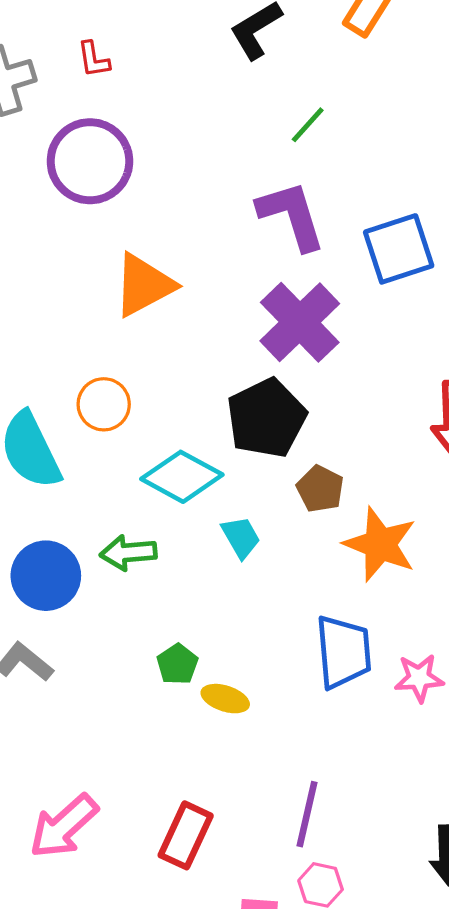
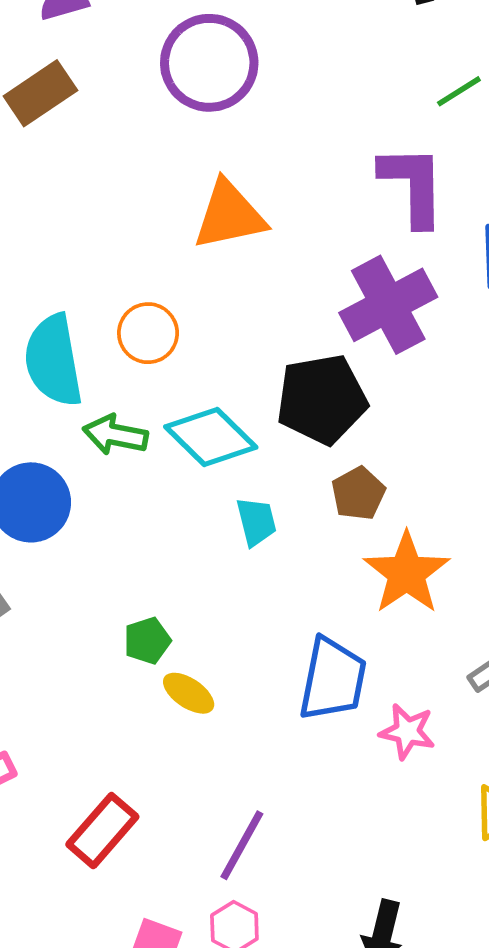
green arrow: (128, 553) -> (115, 435), moved

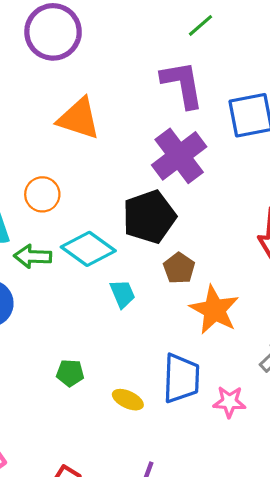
orange triangle: (229, 215) -> (79, 118), turned 39
green pentagon: (147, 641) -> (70, 373), turned 30
yellow ellipse: (189, 693) -> (128, 400), moved

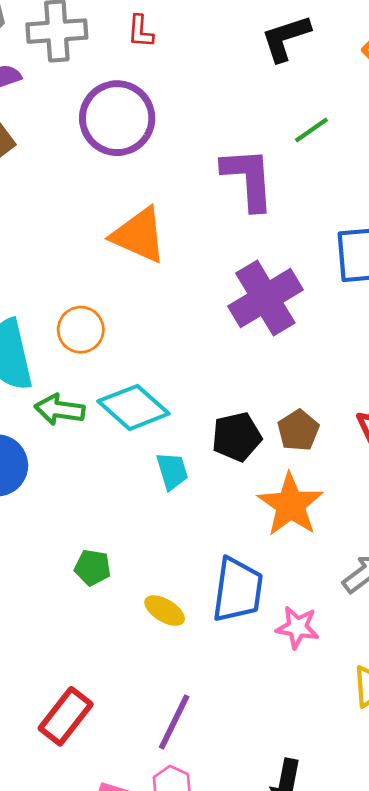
purple L-shape: (182, 84) -> (248, 179), moved
black pentagon: (149, 217) -> (237, 437), moved, size x0.7
brown pentagon: (179, 268) -> (298, 430), moved

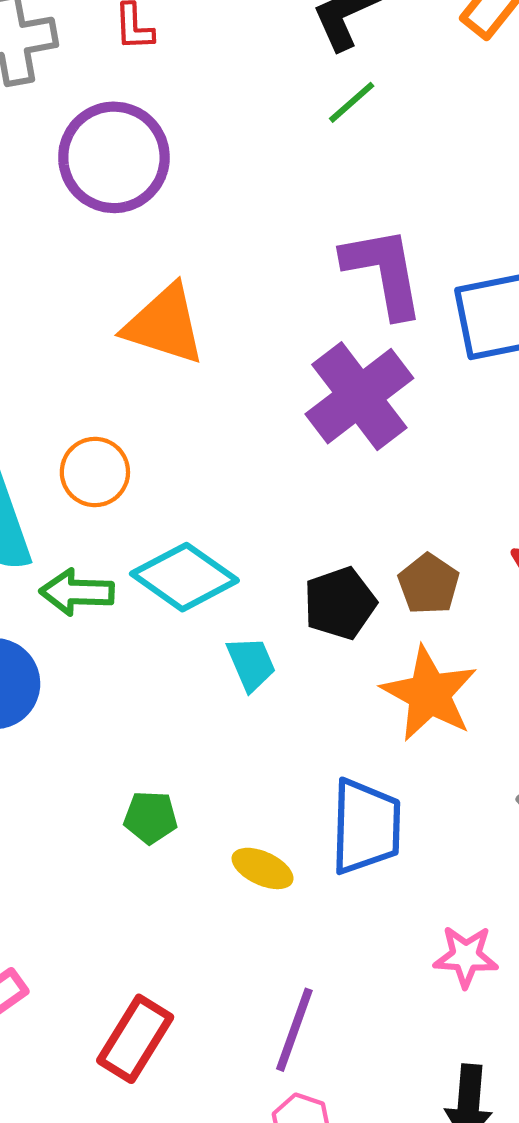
green line: (311, 130) -> (352, 102), moved
purple L-shape: (248, 179) -> (384, 272), moved
pink star: (297, 627) -> (466, 956), moved

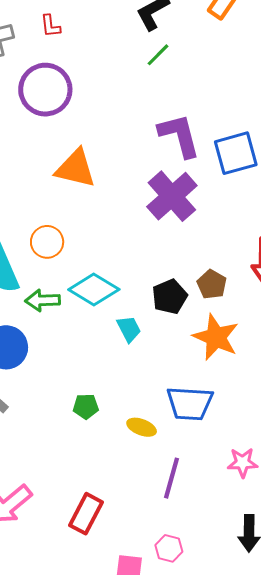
blue trapezoid: (366, 827) -> (190, 403), turned 96
purple line: (294, 1030) -> (172, 478), moved

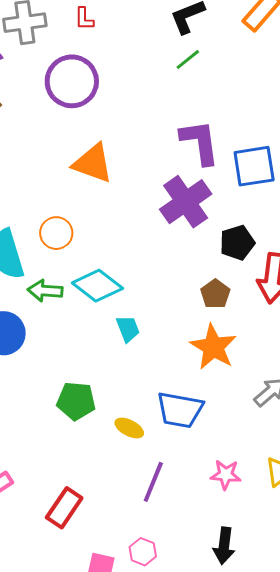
black pentagon: (170, 297) -> (237, 243), moved
green pentagon: (86, 406) -> (76, 401), size x1.5

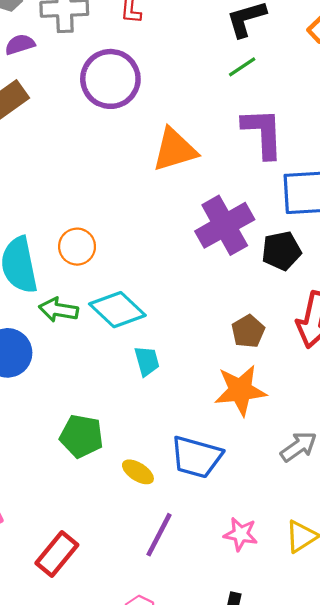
purple L-shape: (200, 142) -> (263, 133), moved
orange triangle: (93, 163) -> (175, 150), moved, turned -42
black pentagon: (237, 243) -> (281, 251), moved
orange star: (213, 347) -> (240, 390), turned 30

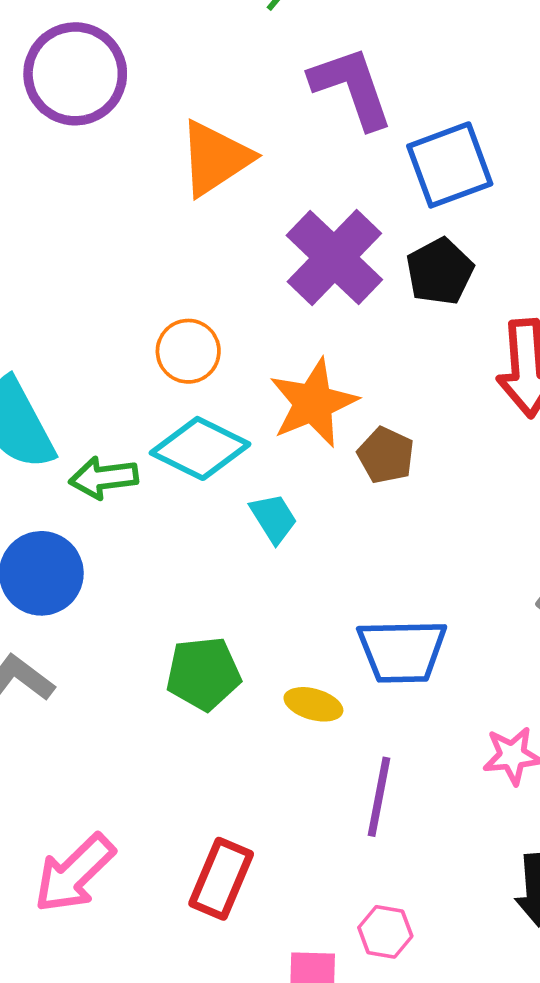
orange circle: (77, 247) -> (188, 351), moved
brown pentagon: (248, 331) -> (386, 455), moved
orange star: (240, 390) -> (313, 403), moved

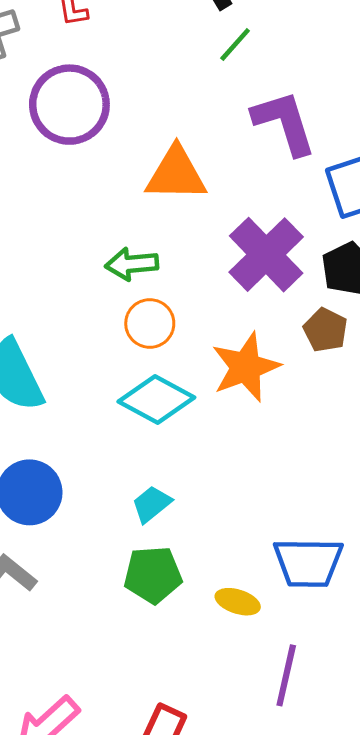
orange triangle: (215, 158) -> (176, 174), turned 32
brown pentagon: (386, 455) -> (325, 330), moved
green arrow: (104, 478) -> (132, 264), moved
cyan trapezoid: (274, 518) -> (152, 504), moved, turned -99

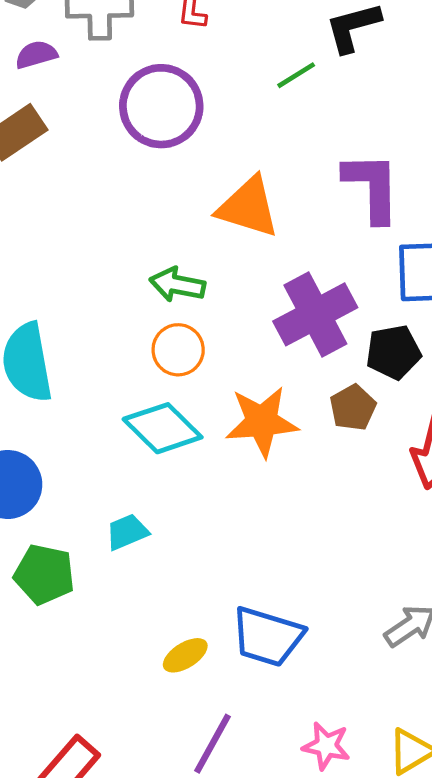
green line: (235, 44) -> (296, 75), moved
green pentagon: (153, 575) -> (44, 574), moved
yellow ellipse: (238, 602) -> (185, 655), turned -66

